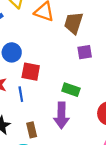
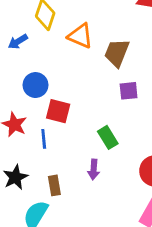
green rectangle: (71, 90) -> (108, 137), turned 36
purple arrow: (61, 115) -> (94, 169), size x0.6

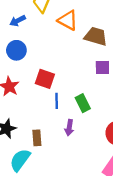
brown trapezoid: (117, 53) -> (96, 36), turned 80
blue circle: (35, 85) -> (16, 50), moved
blue line: (44, 139) -> (57, 101), moved

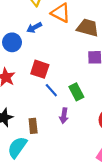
blue arrow: (18, 21) -> (34, 28), moved
blue line: (57, 101) -> (51, 90), turned -40

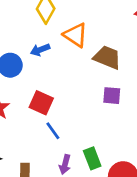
green rectangle: (76, 92) -> (92, 158), moved

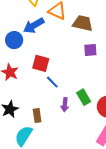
blue arrow: (40, 50) -> (34, 26), size x1.5

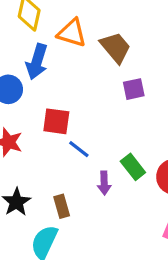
brown trapezoid: (83, 23) -> (115, 47), turned 45
blue arrow: (34, 26) -> (37, 62), turned -35

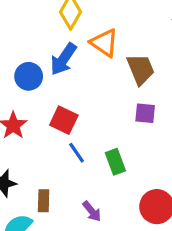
green rectangle: (133, 167) -> (115, 162), moved
purple arrow: (104, 183) -> (92, 211), moved, turned -55

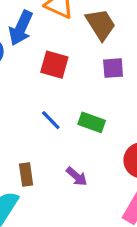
red square: (64, 120) -> (54, 65), moved
green rectangle: (115, 162) -> (92, 122), turned -40

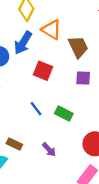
brown rectangle: (26, 174) -> (14, 144), turned -63

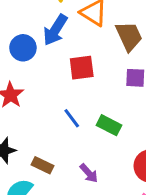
red square: (43, 71) -> (82, 68), turned -30

